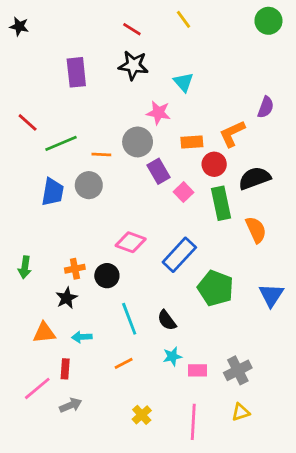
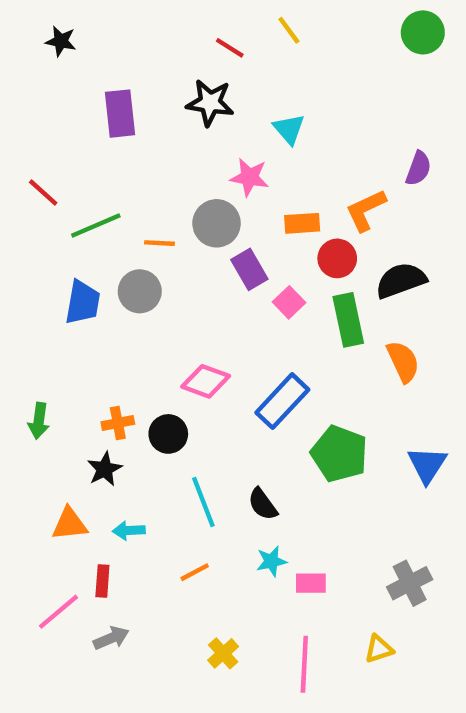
black star: (19, 26) -> (61, 41), moved
red line: (132, 29) -> (230, 48), moved
gray cross: (238, 370) -> (410, 583), moved

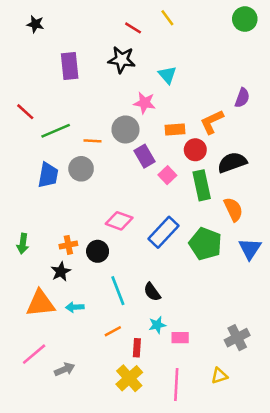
green pentagon: (339, 454) -> (205, 244), moved
blue triangle: (427, 465) -> (250, 249), moved
orange triangle: (70, 524) -> (40, 303), size x1.4
red rectangle: (102, 581) -> (137, 348), moved
yellow cross: (223, 653) -> (129, 378), size x1.5

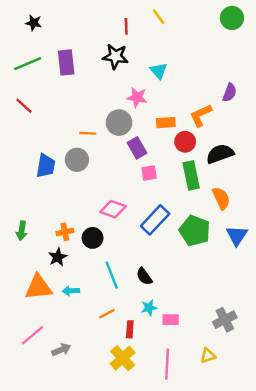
red line: (133, 28) -> (126, 26), turned 56
green line: (56, 131) -> (28, 64), moved
pink square: (167, 175) -> (149, 173), moved, turned 35

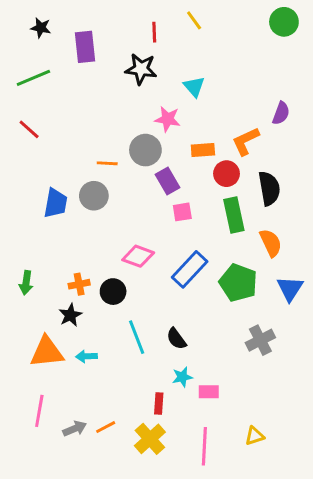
purple rectangle: (66, 62) -> (85, 47), moved
black semicircle: (220, 154) -> (269, 188), turned 100
orange line: (107, 314) -> (106, 427), moved
gray cross: (225, 320) -> (260, 340), moved
pink line: (32, 335) -> (39, 411), turned -40

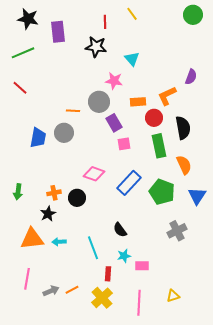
black star: (41, 28) -> (28, 19), size x1.5
cyan line: (137, 337) -> (93, 248), moved

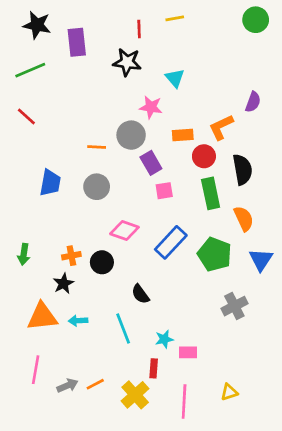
yellow line: (132, 14) -> (175, 18), turned -64
gray circle: (64, 133) -> (97, 187), moved
black semicircle: (120, 230) -> (140, 294), moved
red rectangle: (108, 274) -> (154, 368), moved

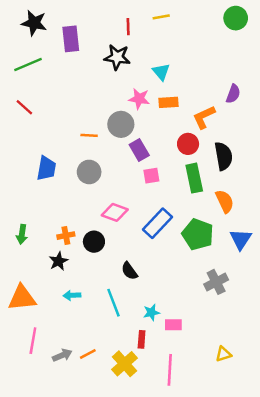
orange rectangle: (183, 135) -> (168, 102), moved
orange triangle: (42, 317) -> (22, 298), moved
yellow triangle: (229, 392) -> (223, 354), moved

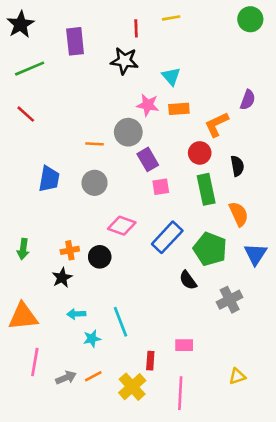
black star: (34, 23) -> (21, 24), moved, turned 30
black semicircle: (223, 156) -> (237, 166), size x0.7
black semicircle: (129, 271) -> (188, 280), moved
cyan star: (151, 312) -> (92, 339), moved

